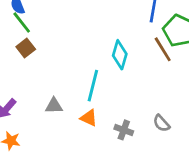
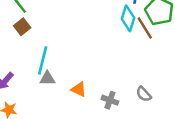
cyan diamond: (120, 55) -> (128, 18), moved
cyan line: (93, 86) -> (43, 60), moved

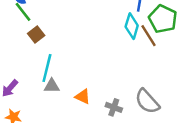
brown square: (22, 27) -> (36, 34), moved
gray semicircle: (144, 94) -> (147, 101), size x1.6

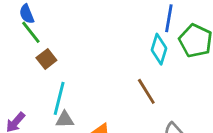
brown line: (148, 36) -> (146, 91), moved

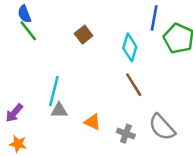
cyan diamond: (159, 49) -> (130, 47), moved
brown square: (46, 59) -> (84, 35), moved

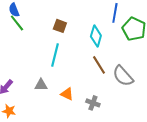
brown square: (84, 35) -> (60, 26), turned -32
cyan line: (54, 91) -> (55, 55), moved
gray semicircle: (162, 127) -> (123, 76), moved

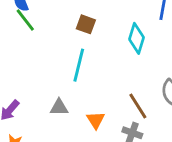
brown line: (99, 65) -> (138, 106), moved
orange triangle: (67, 94) -> (96, 120), turned 32

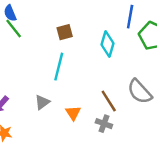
brown square: (86, 24) -> (65, 32), turned -35
gray triangle: (59, 107) -> (42, 102), turned -35

